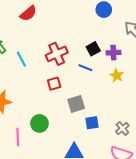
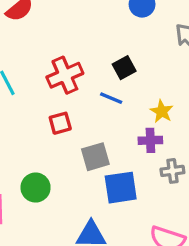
purple cross: (113, 53) -> (150, 140), moved
blue square: (92, 123) -> (121, 188), size x1.5
gray cross: (122, 128) -> (172, 171), moved, turned 32

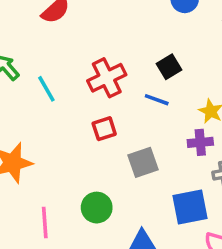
green circle: (36, 188) -> (97, 208), moved
blue square: (121, 188) -> (190, 207), moved

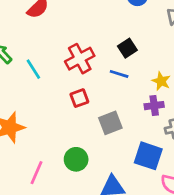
blue square: (190, 207) -> (148, 156), turned 32
pink line: (45, 223) -> (36, 173), turned 30

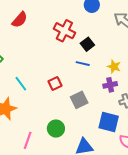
red cross: (80, 59) -> (64, 31), moved, turned -30
cyan line: (33, 69) -> (21, 84), moved

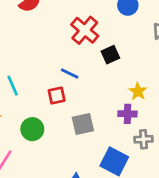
blue line: (83, 64) -> (70, 73), moved
green circle: (56, 129) -> (32, 129), moved

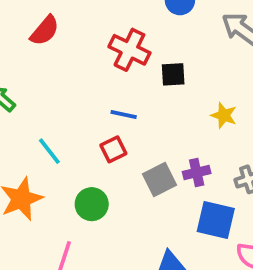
black square: (110, 55) -> (173, 74), turned 36
purple cross: (127, 114) -> (197, 172), moved

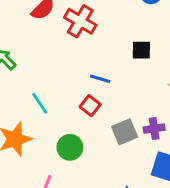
red cross: (129, 50) -> (80, 21), moved
red square: (113, 149) -> (90, 106), turned -30

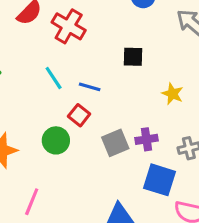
cyan line: (40, 103) -> (54, 78), moved
green circle: (70, 147) -> (56, 140), moved

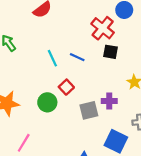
red cross: (69, 26) -> (103, 28), moved
blue line: (90, 87) -> (77, 57), moved
purple cross: (146, 139) -> (109, 101), moved

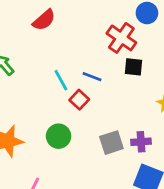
red square: (66, 87) -> (79, 100), moved
purple cross: (109, 101) -> (141, 142), moved

